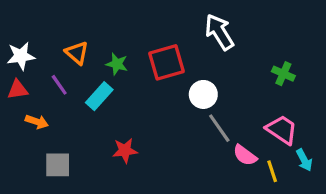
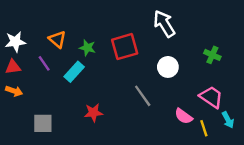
white circle: (203, 94) -> (168, 67), moved
orange arrow: (37, 122) -> (14, 91), moved
gray line: (219, 128) -> (143, 96), moved

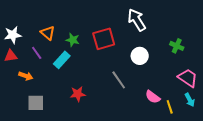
orange arrow: (14, 91) -> (26, 76), moved
pink trapezoid: (211, 97) -> (188, 78), moved

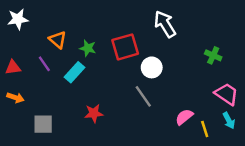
white star: (13, 35) -> (18, 19), moved
white circle: (140, 56) -> (152, 67), moved
orange arrow: (26, 76) -> (15, 98), moved
pink semicircle: (153, 97) -> (184, 117), turned 105

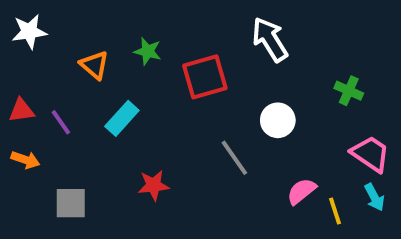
green star: (88, 48) -> (148, 51), moved
purple line: (44, 64) -> (61, 122), moved
white circle: (152, 67) -> (278, 120), moved

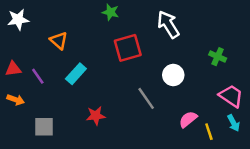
green star: (148, 51) -> (110, 12), moved

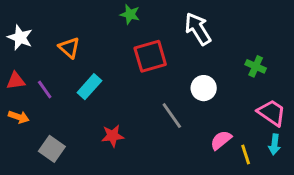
white star: (18, 20) -> (20, 37), moved, turned 30
cyan arrow: (234, 123) -> (274, 144), turned 35
gray square: (44, 127) -> (52, 149), turned 35

